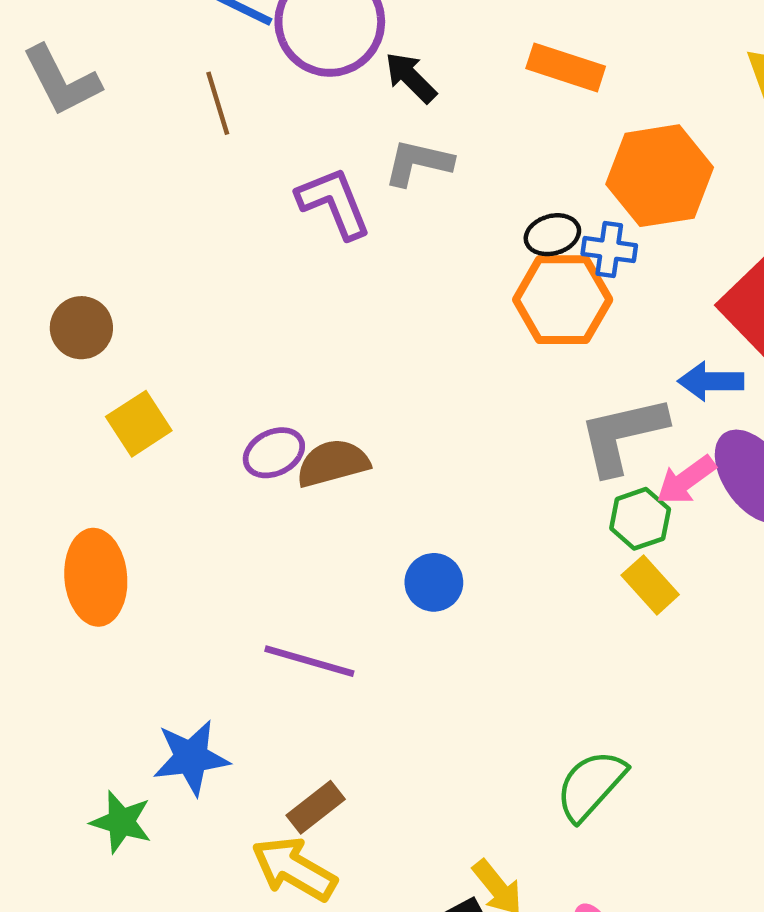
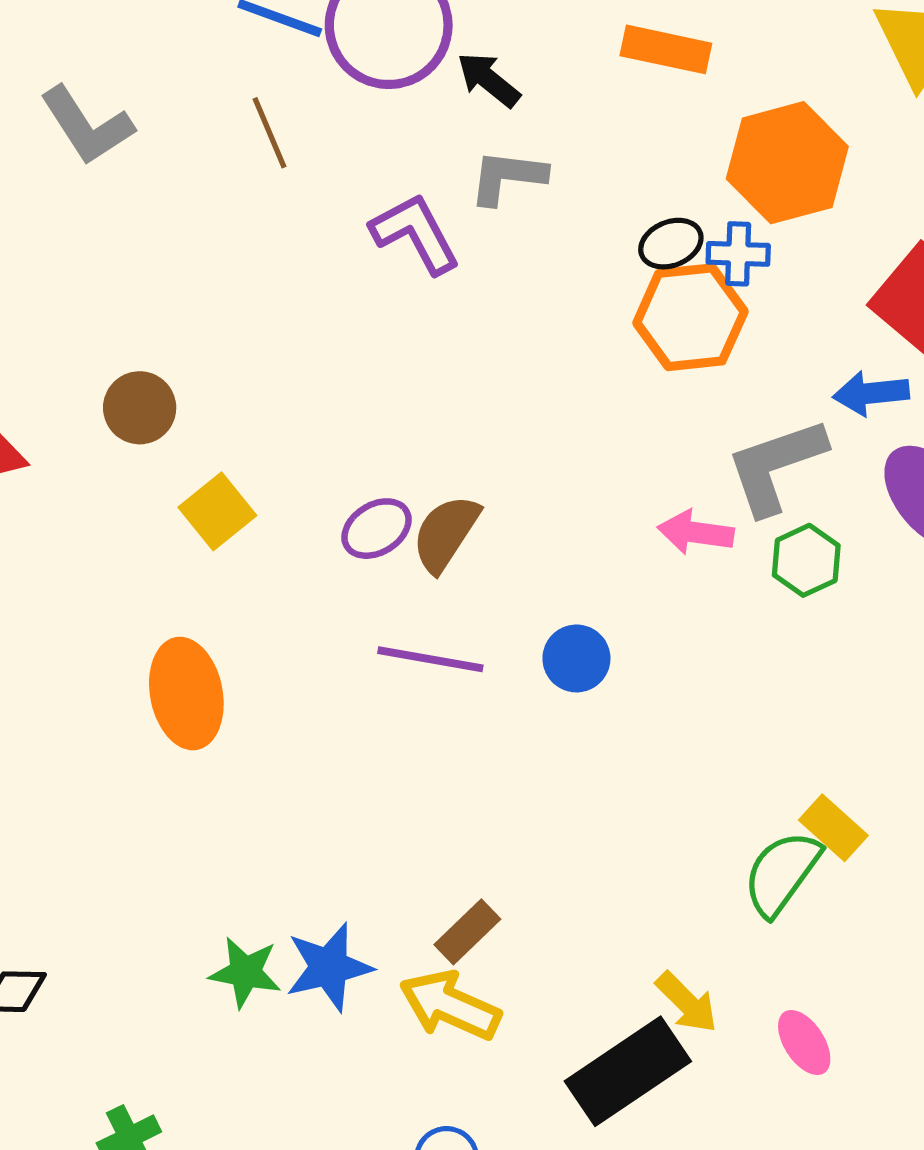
brown semicircle: (333, 463) -> (446, 533), turned -36
pink arrow: (686, 480) -> (696, 532), moved, turned 50
yellow rectangle: (650, 585) -> (833, 828), moved
purple line: (309, 661) -> (430, 659), moved
blue star: (191, 758) -> (329, 967), moved

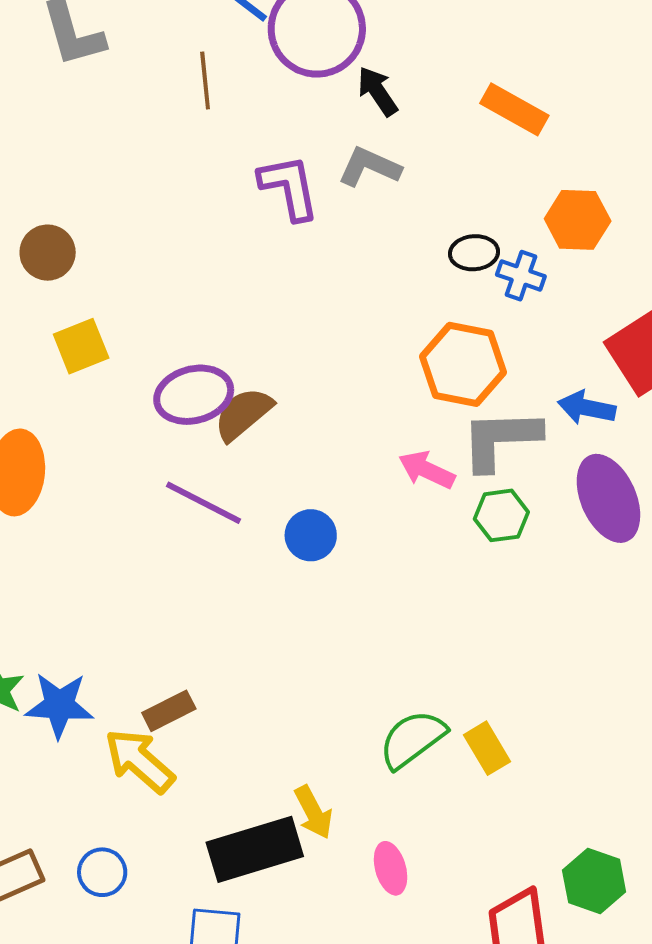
orange hexagon: (787, 163) -> (578, 220), size x0.7
orange hexagon: (690, 317) -> (463, 364), moved
purple ellipse: (376, 529) -> (194, 395), size x1.4
yellow rectangle: (833, 828) -> (487, 748), moved

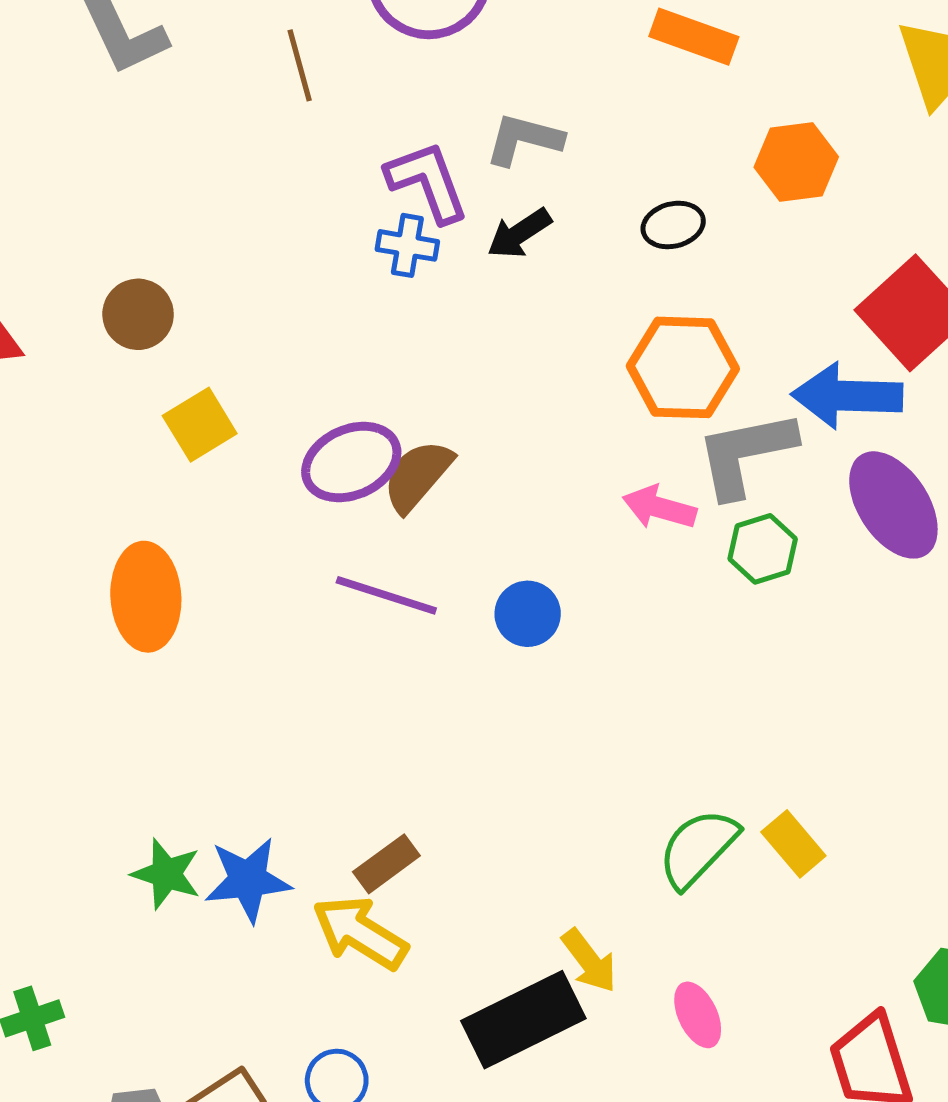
black arrow: (378, 91) -> (519, 233), moved, turned -80
blue cross: (521, 276) -> (407, 245), moved
blue arrow: (587, 408) -> (847, 396), size x1.5

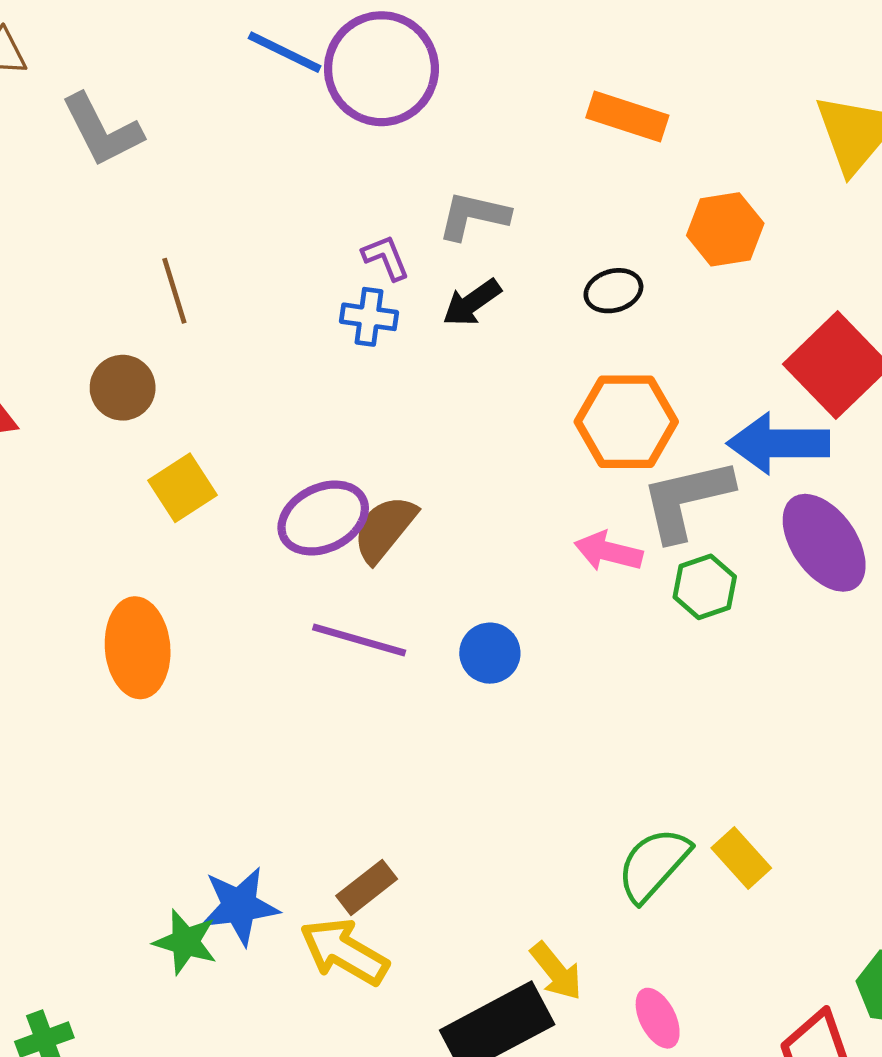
brown line: (300, 65) -> (174, 291), moved
purple L-shape: (427, 182) -> (386, 258), size x0.6
green star: (166, 874) -> (185, 942), moved

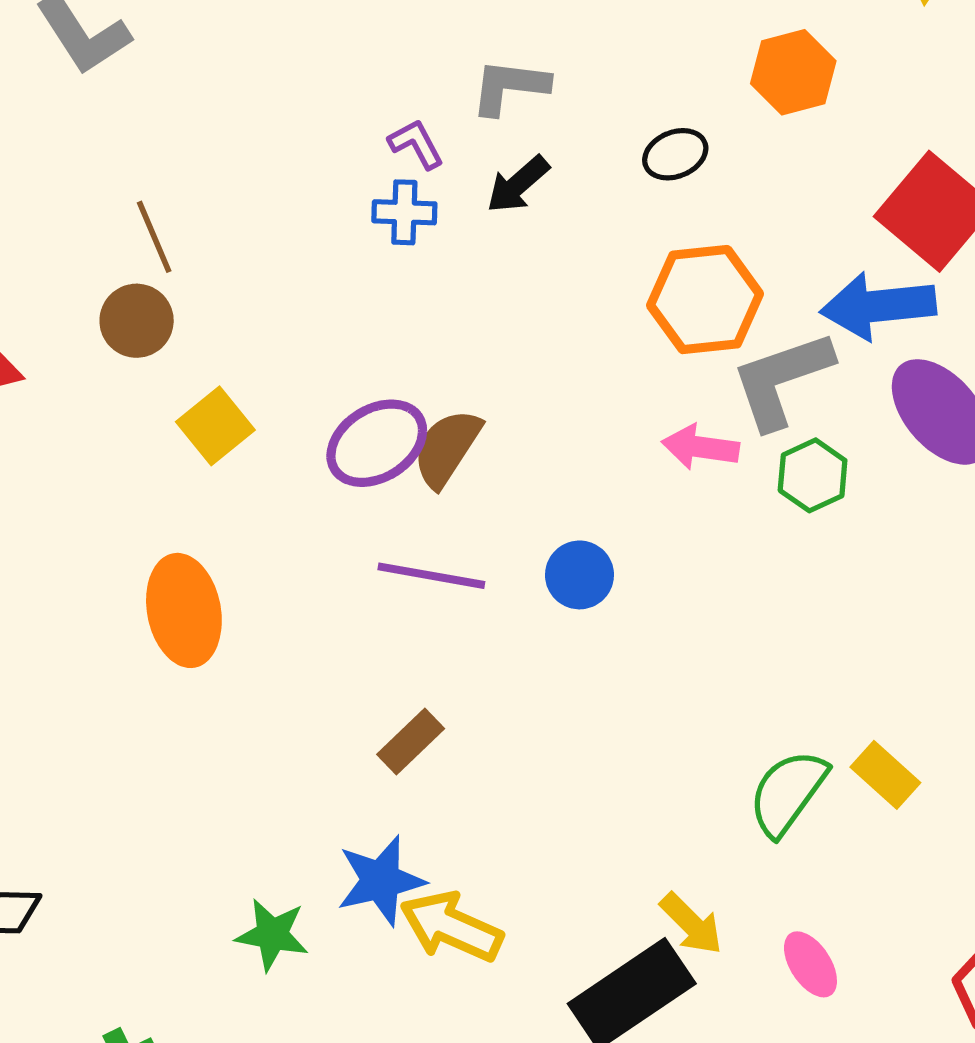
brown line: (174, 291) -> (154, 237), moved
brown rectangle: (367, 887) -> (411, 742), moved
blue star: (239, 906) -> (381, 881), moved

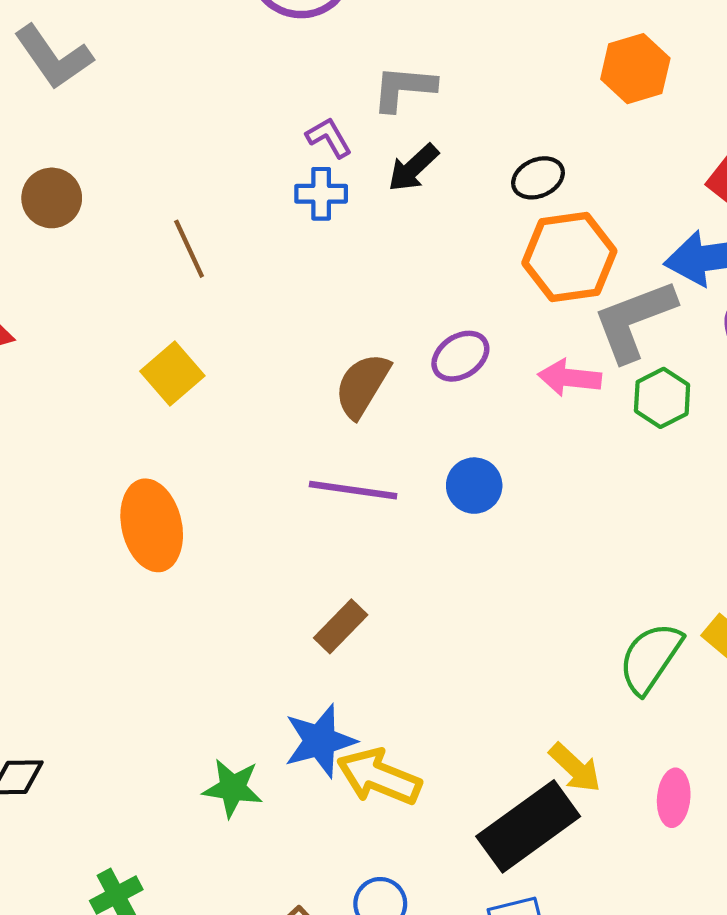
black ellipse: (675, 154) -> (538, 178), moved
brown line: (154, 237) -> (189, 249), moved
brown circle: (137, 321) -> (52, 198), moved
purple ellipse: (377, 443) -> (460, 356), moved, size x0.7
pink ellipse: (810, 964) -> (674, 798), turned 40

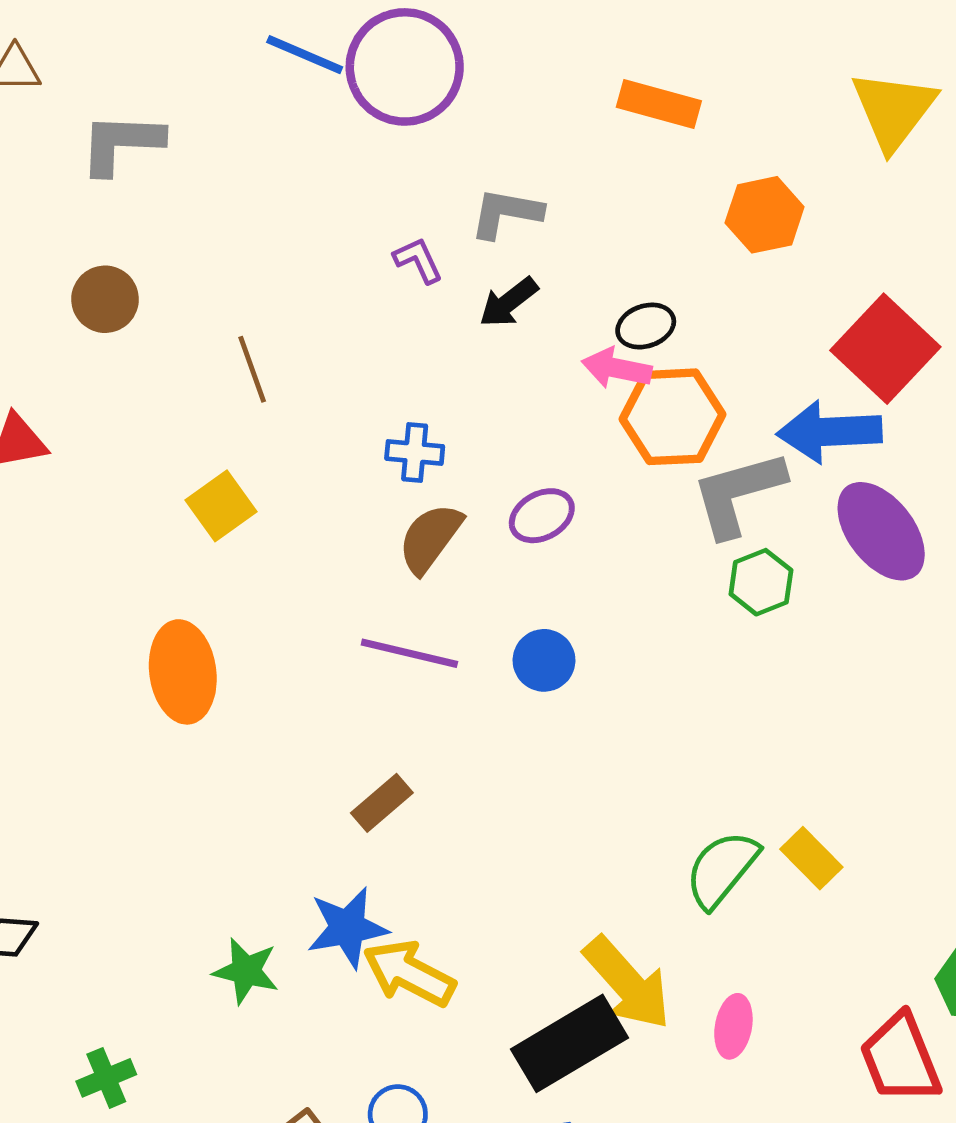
gray L-shape: (53, 57) -> (121, 143), turned 122
blue cross: (321, 194) -> (415, 452), moved
pink arrow: (570, 378) -> (617, 368), moved
yellow arrow: (575, 768) -> (627, 983), size x1.6

